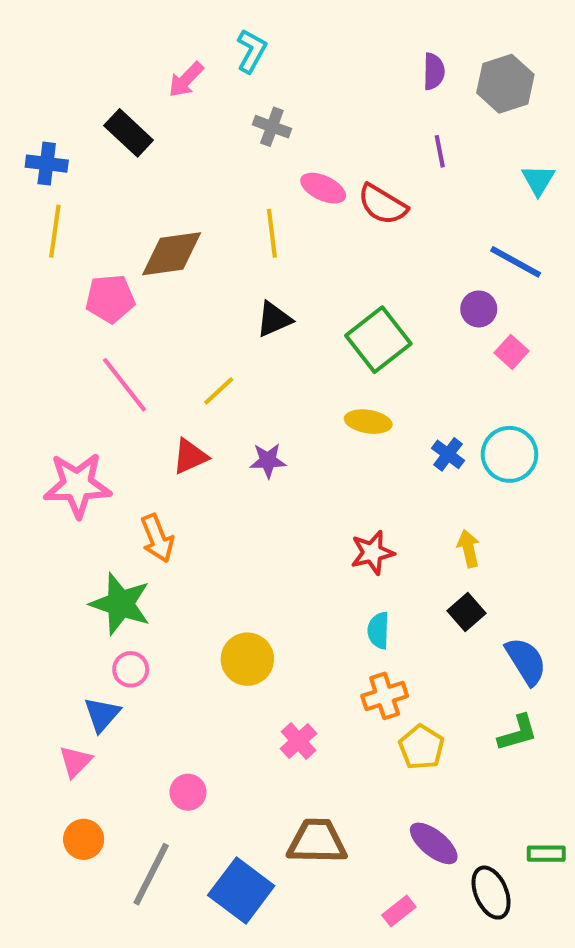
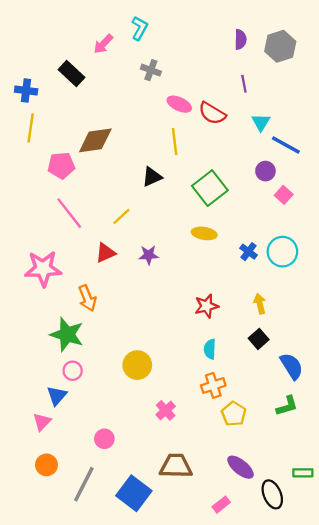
cyan triangle: (538, 180) -> (261, 122), moved
yellow line: (272, 233) -> (175, 142), moved

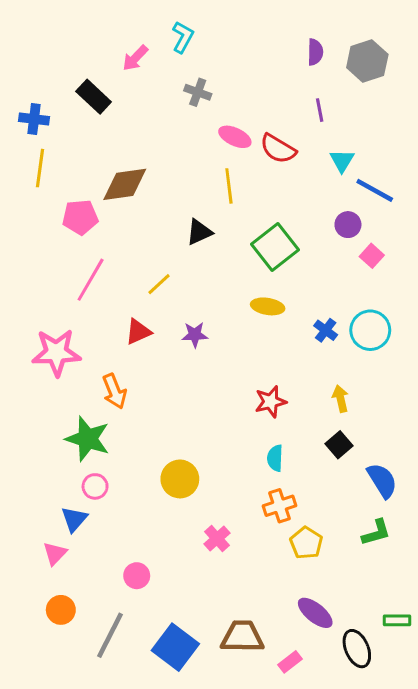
pink line: (69, 213) -> (91, 280), turned 68
brown trapezoid: (176, 466) -> (242, 637), moved

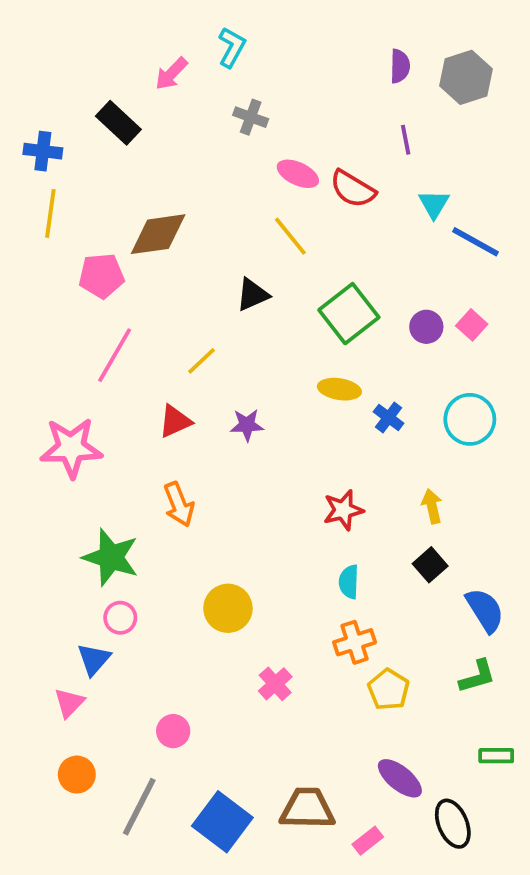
yellow line: (229, 186) -> (290, 236), turned -32
purple circle: (348, 225) -> (426, 327), moved
blue cross: (326, 330) -> (389, 417), moved
orange arrow: (114, 391) -> (179, 504), moved
green rectangle: (397, 620) -> (496, 756), moved

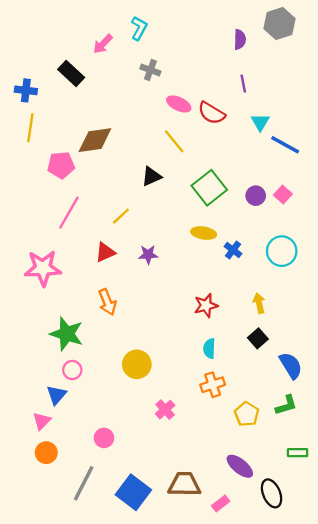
gray hexagon: (466, 77) -> (279, 24), moved
yellow pentagon: (389, 690) -> (247, 414), moved
orange circle: (77, 775) -> (46, 453), moved

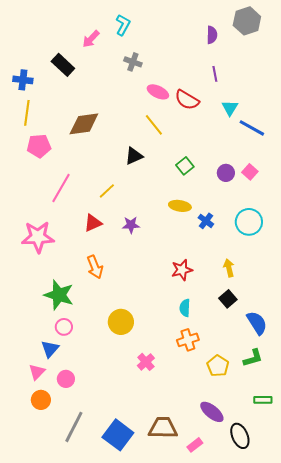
pink pentagon: (61, 165) -> (39, 146), moved
green square: (209, 188) -> (185, 166), size x0.6
pink circle: (104, 438) -> (66, 379), moved

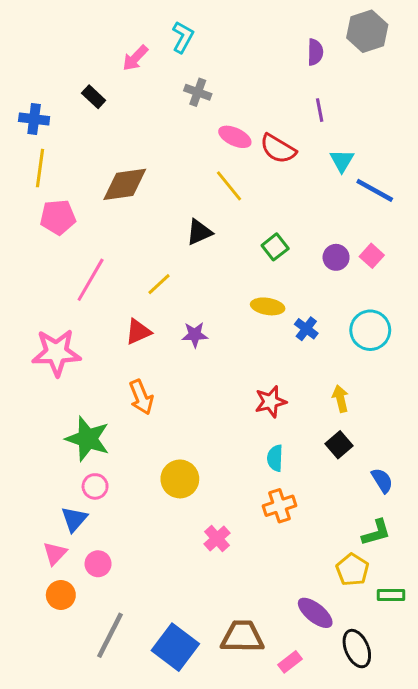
black rectangle: (63, 65) -> (94, 97), size x0.7
blue semicircle: (257, 323) -> (382, 480), size x0.7
yellow pentagon: (218, 366) -> (352, 570), moved

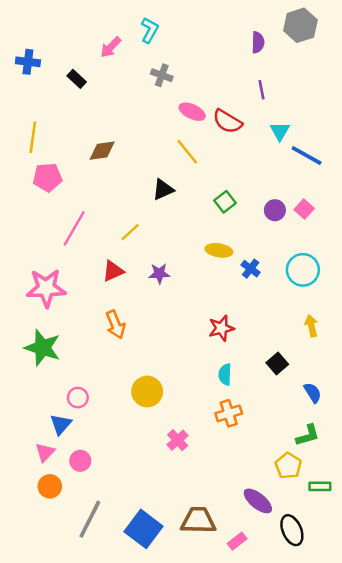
blue cross: (34, 119) -> (28, 62), moved
brown diamond: (125, 184) -> (102, 151), size x0.7
yellow arrow: (340, 399) -> (311, 326), moved
green star: (88, 439) -> (43, 348), moved

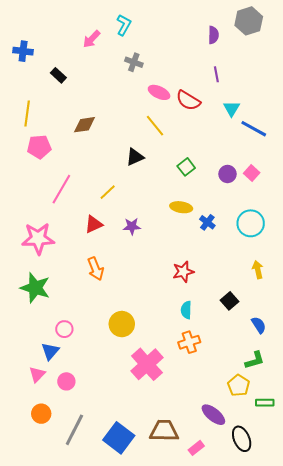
black rectangle: (77, 79) -> (58, 75), moved
pink cross: (178, 440) -> (147, 364), size x1.8
orange circle: (50, 486) -> (41, 414), moved

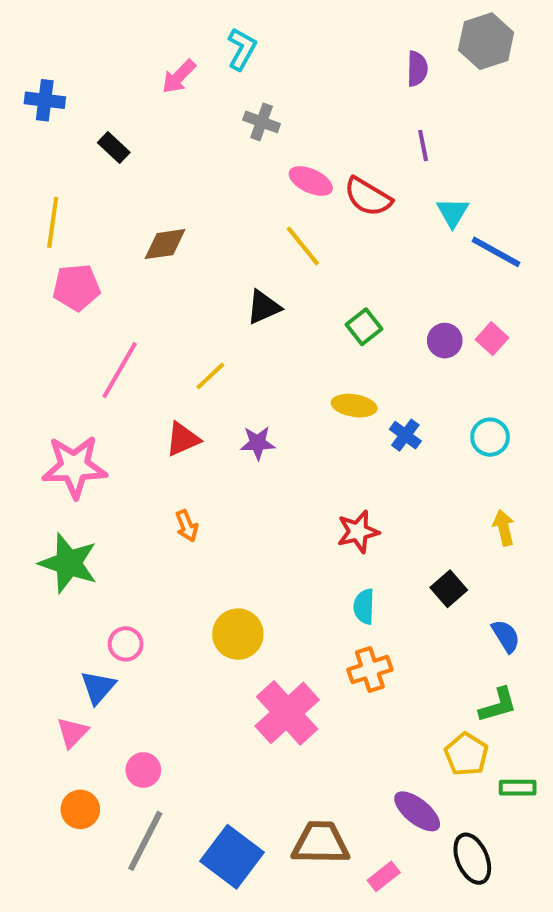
cyan circle: (251, 223) -> (490, 437), size x0.7
orange arrow: (96, 269) -> (187, 526), size x0.7
pink circle: (66, 381) -> (143, 770), moved

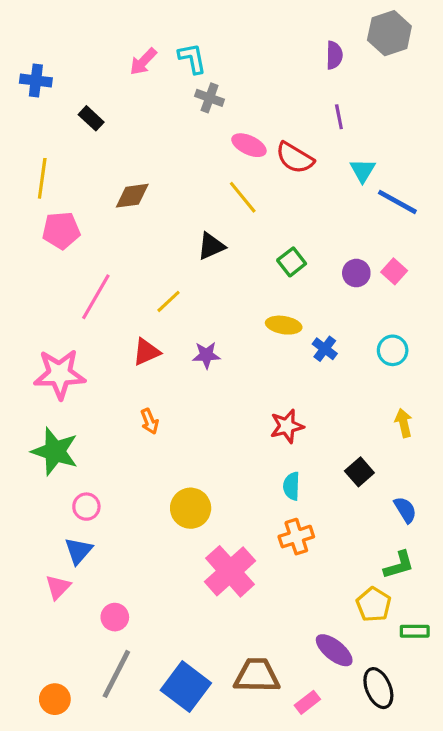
cyan L-shape: (242, 49) -> (192, 58), moved, turned -40
pink circle: (126, 644) -> (86, 507), moved
orange circle: (80, 809) -> (55, 699), moved

